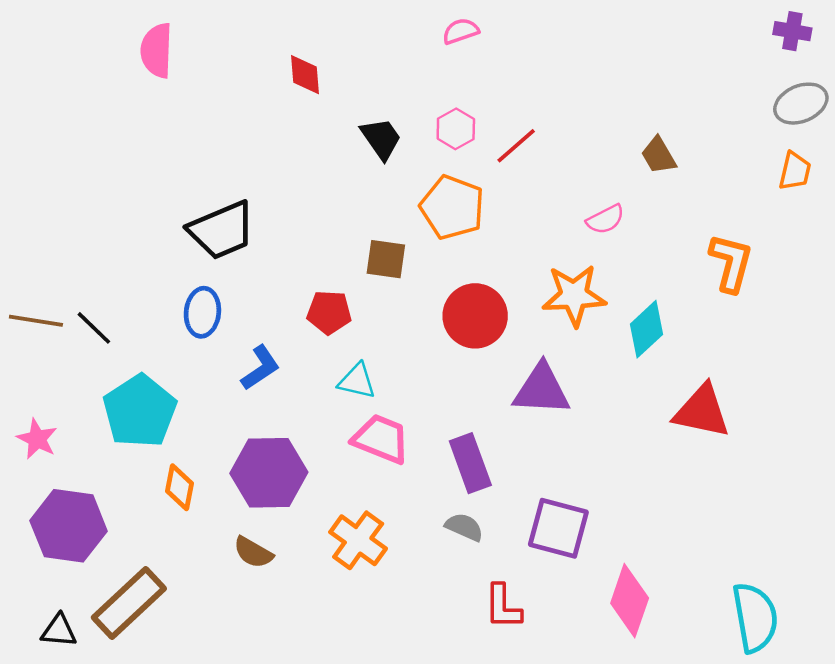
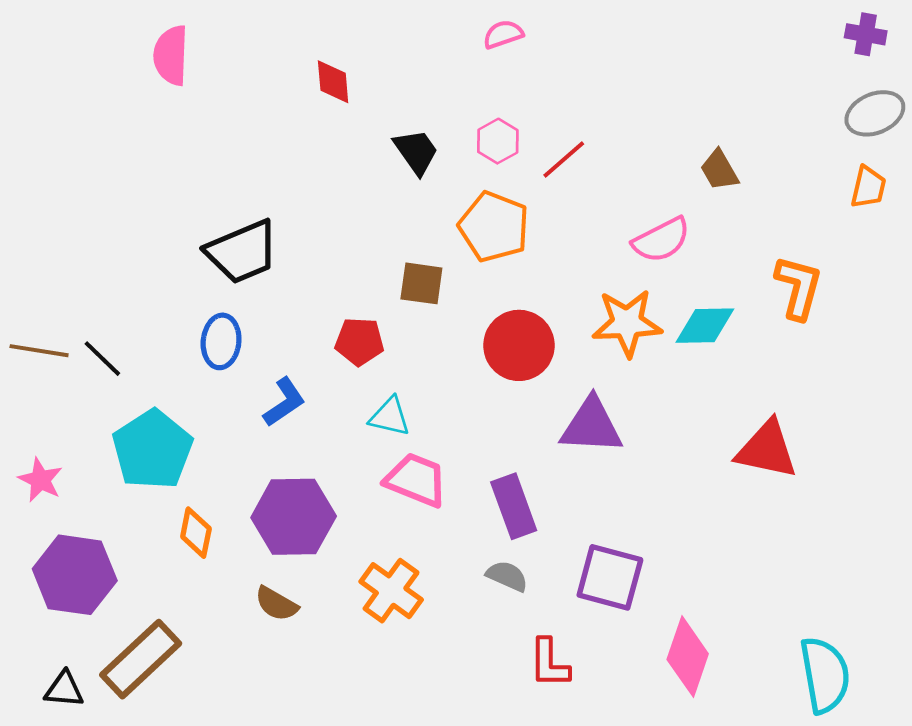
pink semicircle: (605, 219) -> (661, 240), size x1.4
cyan diamond: (646, 329) -> (705, 326), moved, turned 42

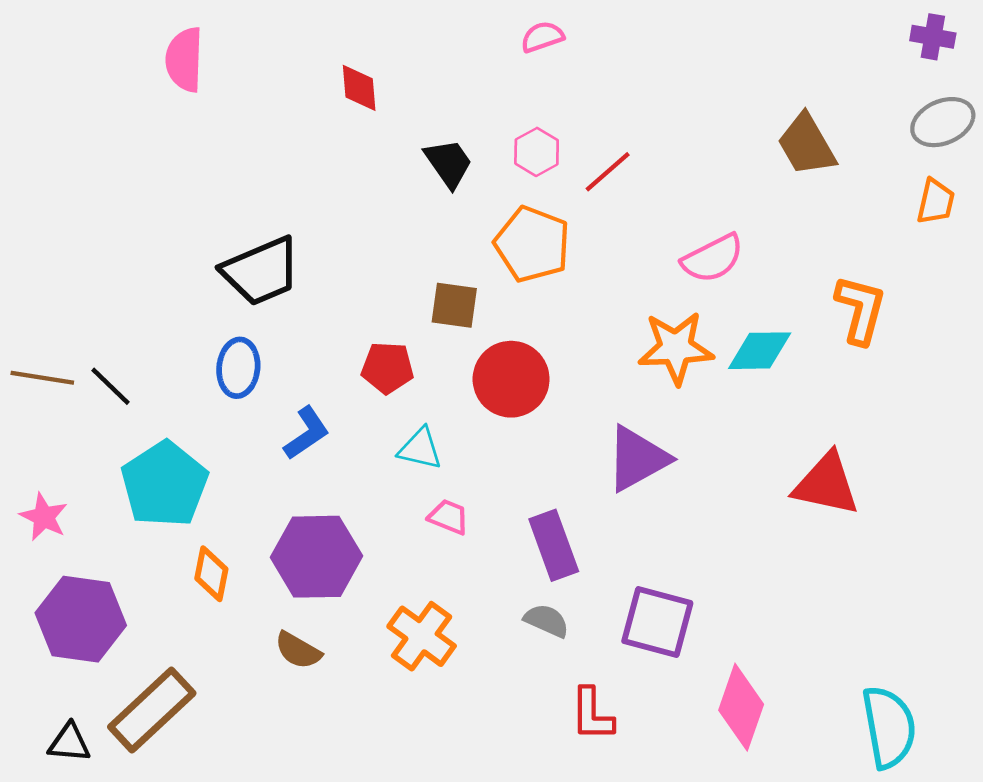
brown trapezoid: (719, 170) -> (806, 145), moved, size x1.4
red circle: (519, 345) -> (511, 379), moved
purple triangle: (591, 426) -> (637, 459), turned -32
pink trapezoid: (416, 480) -> (449, 517), size x0.6

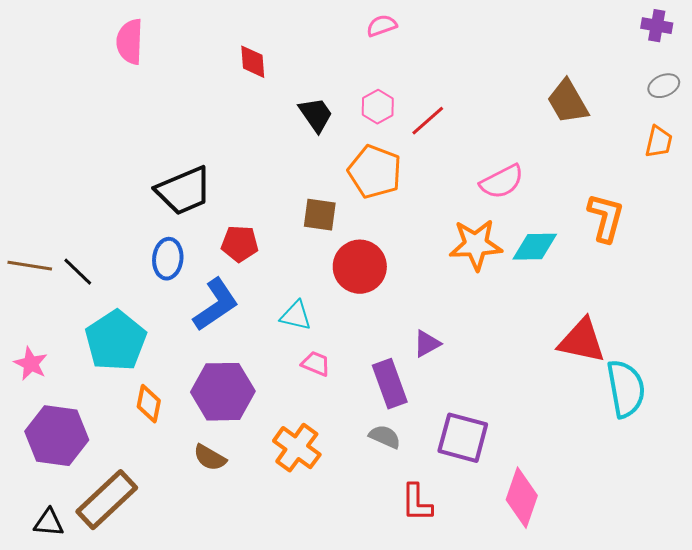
gray ellipse: (943, 122) -> (664, 86), size x0.7
red pentagon: (387, 368) -> (240, 244), moved
blue L-shape: (307, 433) -> (216, 305), size x1.4
purple triangle: (637, 459) -> (427, 344), moved, size x0.6
cyan semicircle: (889, 727) -> (626, 389), moved

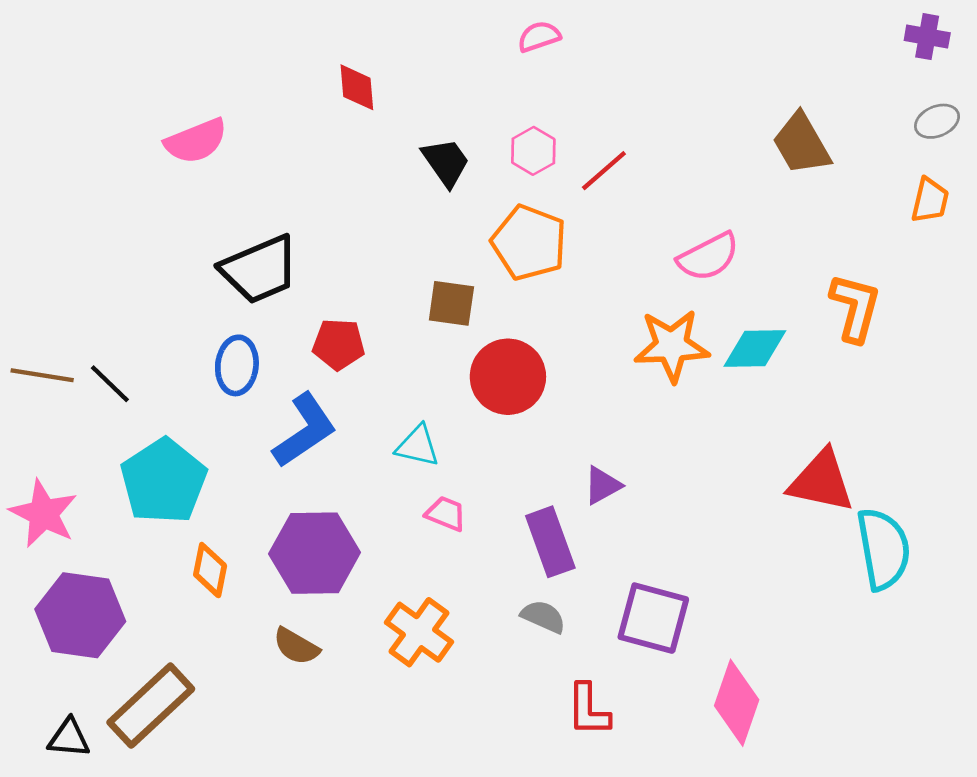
pink semicircle: (130, 42) -> (196, 141), moved, turned -114
pink star: (31, 364) -> (44, 514), size x1.4

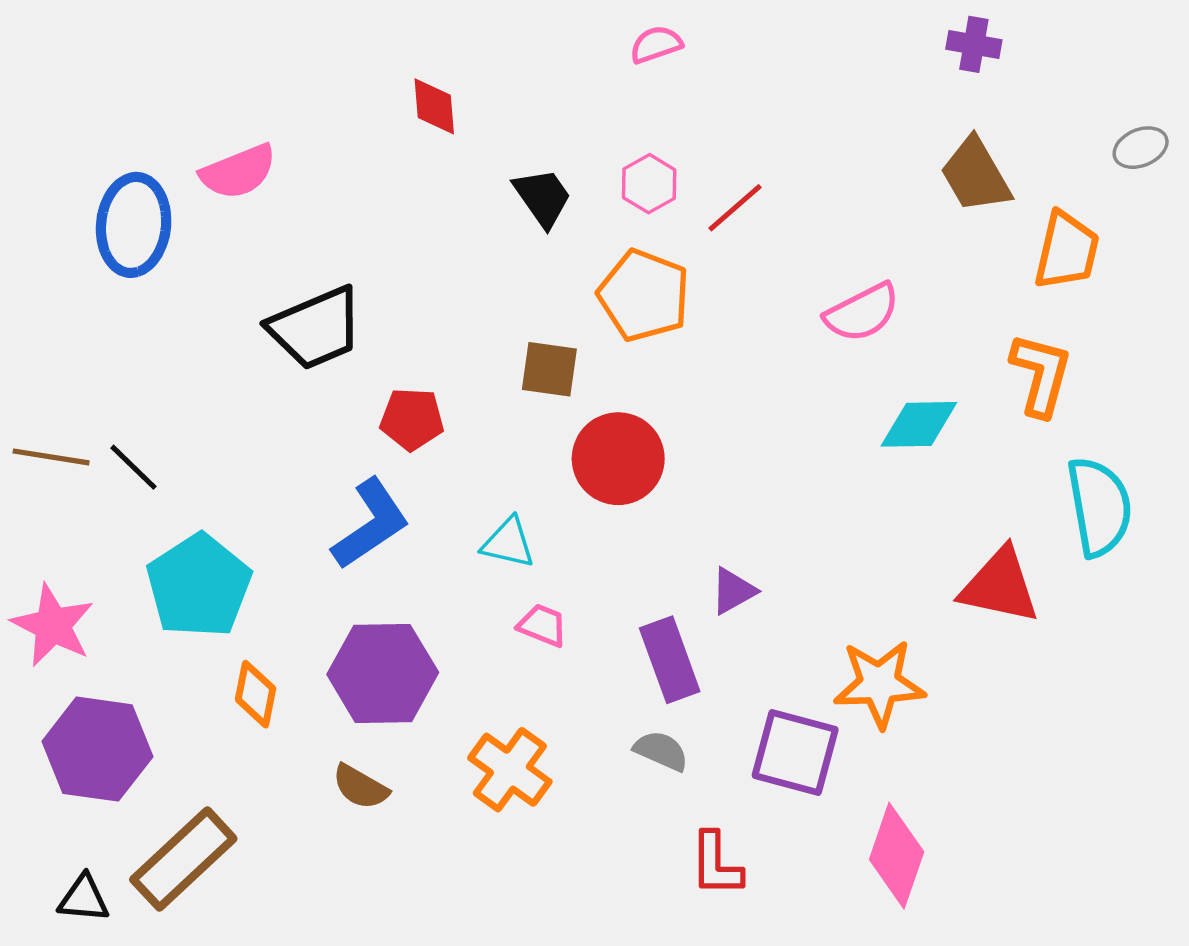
purple cross: (927, 37) -> (974, 44), moved
orange trapezoid: (930, 200) -> (1067, 251), moved, size x1.4
orange star: (672, 346) -> (879, 684), moved
blue ellipse: (237, 365) -> (134, 225), moved, size x1.4
cyan semicircle: (883, 549) -> (1099, 507), moved

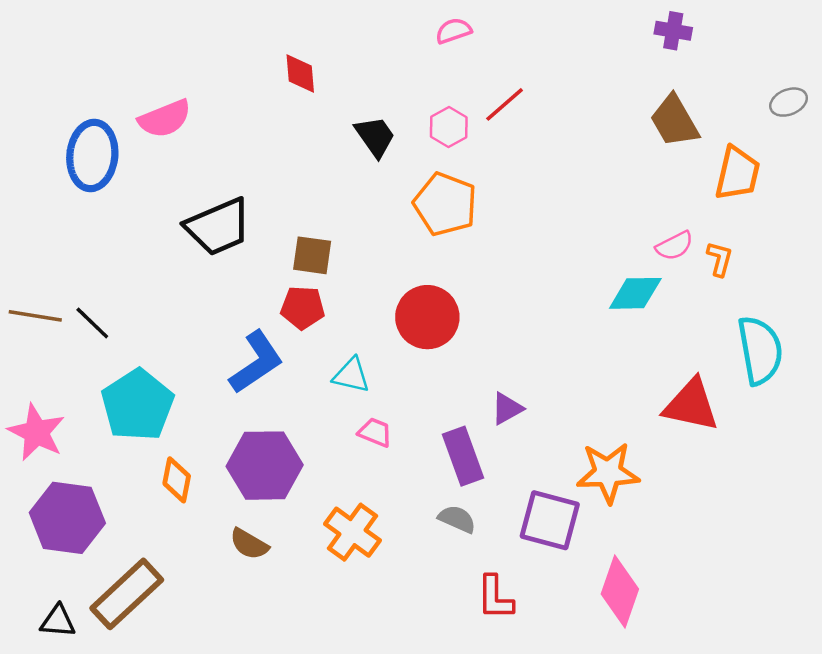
red line: (735, 208) -> (505, 104), moved
pink semicircle: (862, 313) -> (674, 246), moved, size x0.7
brown square: (549, 369) -> (312, 255), moved
orange L-shape: (1041, 374) -> (720, 259), size x0.6
red pentagon: (412, 419) -> (303, 308), moved

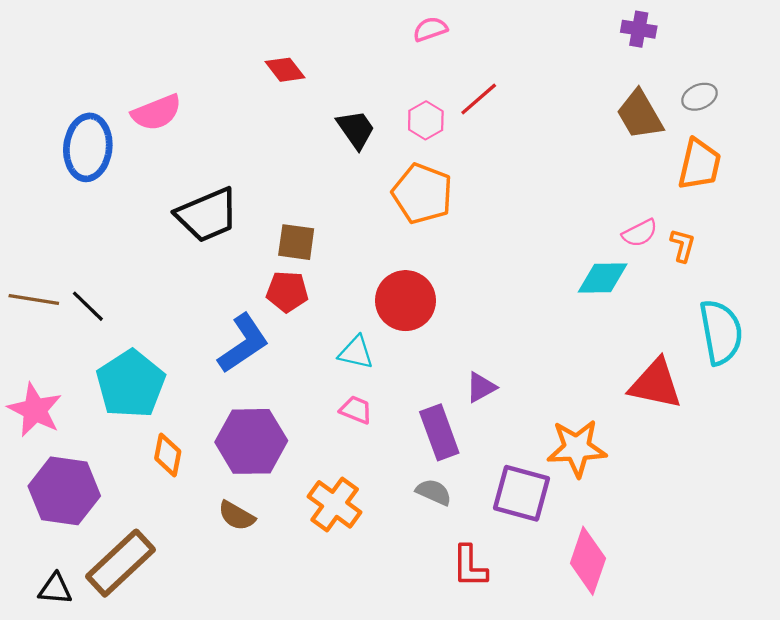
red diamond: (300, 74) -> (285, 70), turned -33
gray ellipse: (789, 102) -> (699, 97), moved
cyan triangle: (351, 375) -> (356, 352), moved

